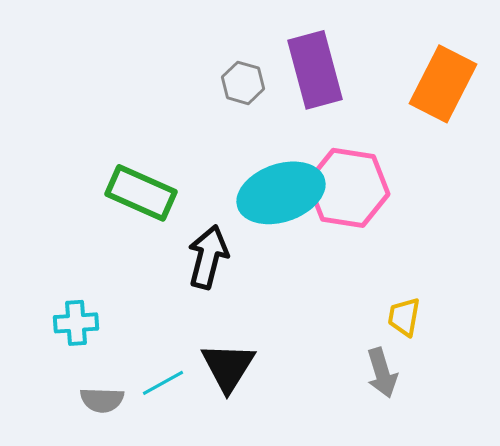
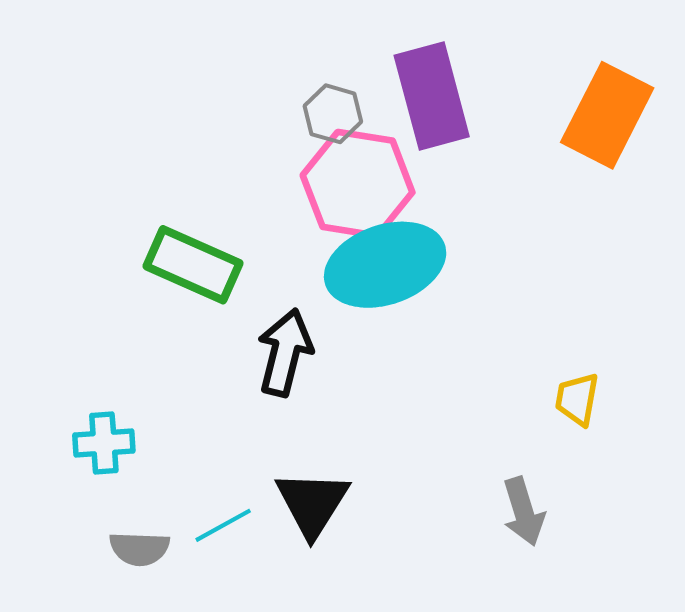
pink hexagon: (348, 188) -> (358, 184), moved
yellow trapezoid: (404, 317) -> (577, 399), moved

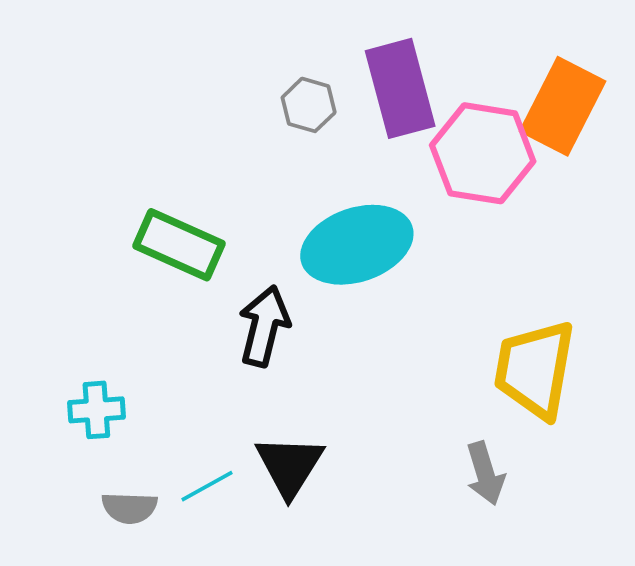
pink hexagon: (358, 184) -> (483, 153), moved
yellow trapezoid: (577, 399) -> (535, 369), size x2.0

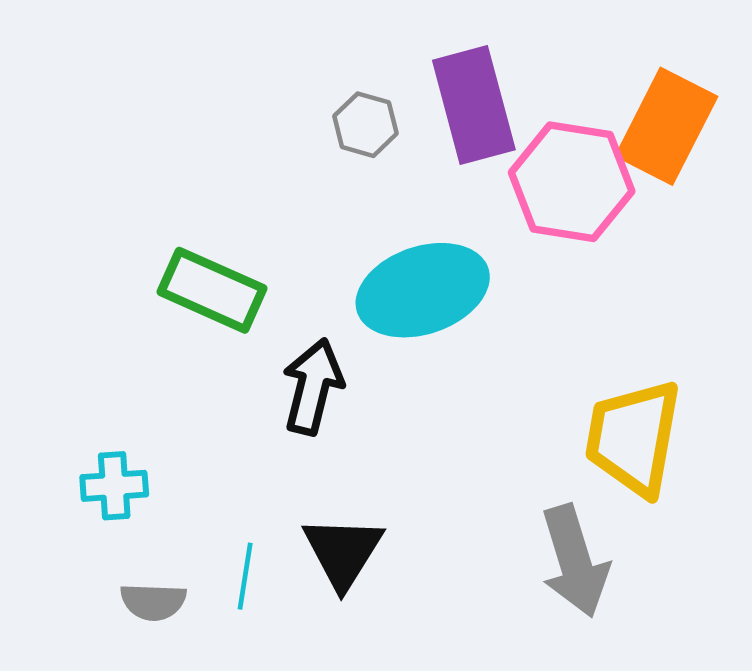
gray arrow: (485, 473) -> (575, 561), size x1.5
cyan line: (207, 486) -> (245, 576), turned -52

